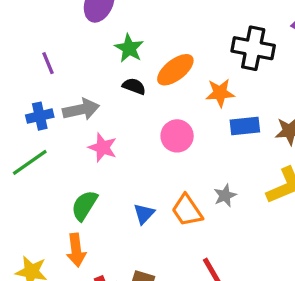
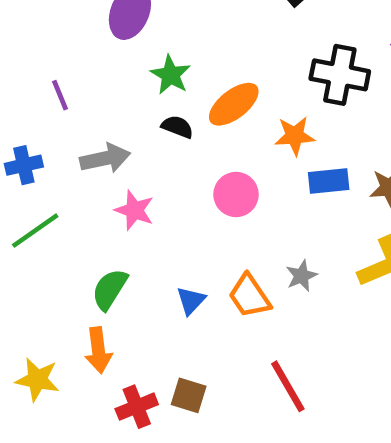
blue cross: (40, 116) -> (24, 165), moved

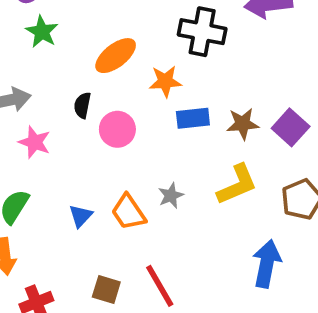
green star: (171, 75) -> (42, 32), moved
black semicircle: (177, 127) -> (82, 105), moved, turned -100
brown square: (189, 395) -> (106, 290), moved

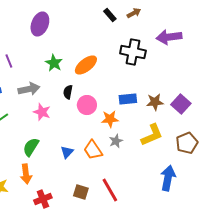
green star: (42, 32) -> (54, 63), moved
orange star: (165, 81) -> (110, 119), moved

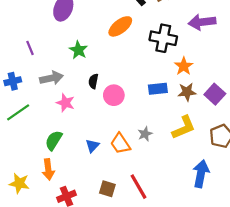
orange ellipse: (86, 65) -> (120, 26), moved
orange star: (110, 119) -> (184, 66), moved, turned -30

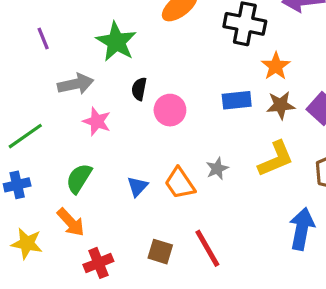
green star: (78, 50) -> (116, 42), size x1.4
blue cross: (13, 81) -> (17, 185), moved
orange arrow: (48, 169) -> (71, 222), turned -36

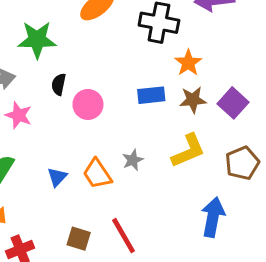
green star: (116, 42) -> (37, 40), turned -30

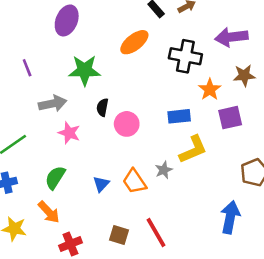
brown star: (193, 100) -> (244, 75), moved
purple square: (233, 103) -> (230, 118), moved, turned 35
yellow L-shape: (188, 151) -> (193, 149), moved

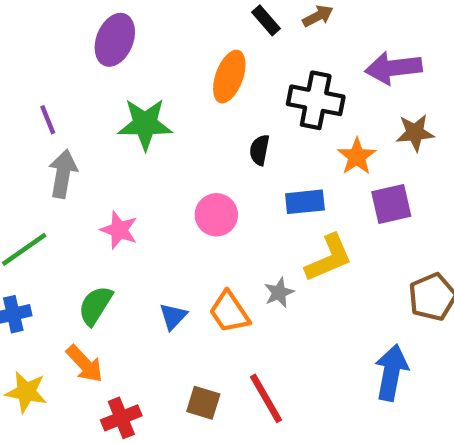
orange ellipse: (134, 42) -> (229, 77), turned -32
gray arrow: (53, 104) -> (63, 174), moved, turned -68
black semicircle: (102, 107) -> (260, 150), moved

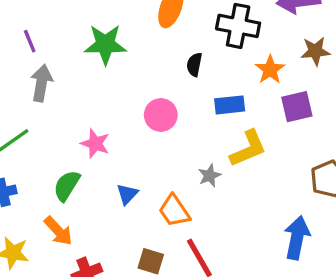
pink star: (119, 230) -> (95, 144), moved
orange trapezoid: (229, 312) -> (174, 211), moved

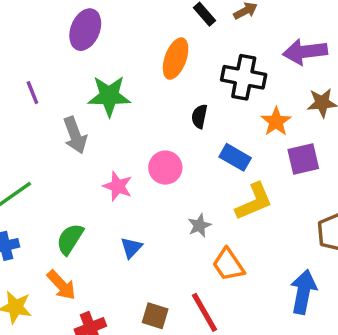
gray arrow: (41, 83) -> (75, 135), moved, turned 150
blue rectangle: (230, 105) -> (235, 157), turned 36
pink star: (95, 144) -> (118, 186), moved
gray star: (210, 175) -> (199, 225), moved
orange trapezoid: (174, 211) -> (228, 265), moved

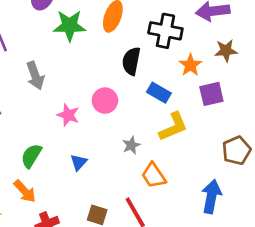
green star: (109, 96) -> (69, 26), moved
black semicircle: (199, 116) -> (131, 61), size x1.5

